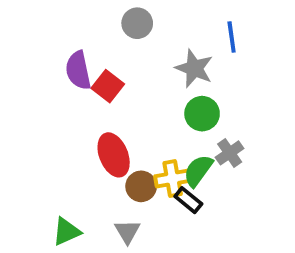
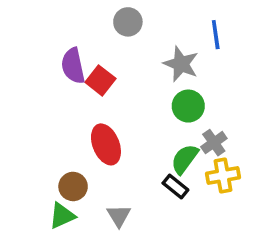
yellow cross: (173, 178) -> (223, 176), moved
brown circle: (141, 186) -> (73, 186), moved

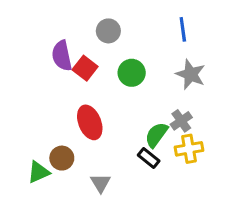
gray circle: (128, 22) -> (108, 31), moved
gray star: (181, 64) -> (191, 74), moved
green circle: (188, 106) -> (132, 73), moved
green triangle: (62, 216) -> (39, 172), moved

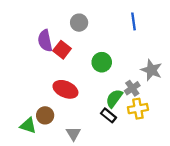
green circle: (132, 73) -> (102, 62), moved
gray star: (191, 74) -> (152, 70), moved
red ellipse: (90, 122) -> (65, 89), turned -45
green triangle: (39, 172) -> (28, 126), turned 42

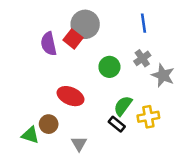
gray circle: (79, 23) -> (85, 24), size x1.5
red square: (62, 50) -> (73, 39), moved
gray cross: (132, 88) -> (142, 58), moved

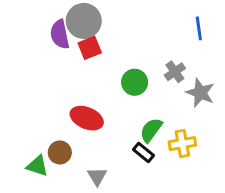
blue line: (144, 23) -> (199, 28), moved
gray circle: (85, 24) -> (84, 21), moved
red square: (73, 39) -> (90, 48), turned 30
purple semicircle: (49, 44) -> (60, 34), moved

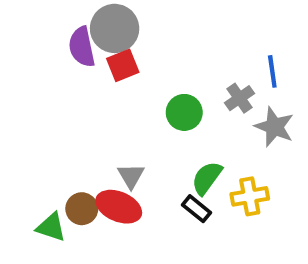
blue line: (199, 28) -> (272, 71), moved
red ellipse: (87, 118) -> (119, 207), moved
gray triangle: (97, 176) -> (131, 176), moved

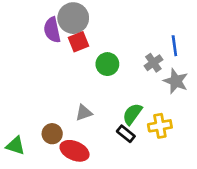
green circle: (184, 112) -> (107, 64), moved
gray triangle: (131, 176) -> (84, 113), turned 42
red ellipse: (119, 207) -> (75, 151), moved
green triangle: (51, 227) -> (15, 146), moved

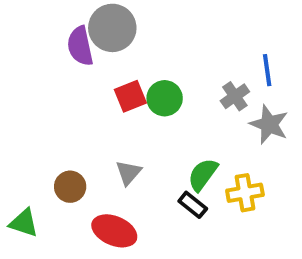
red square: (78, 42) -> (130, 96), moved
gray triangle: (84, 113) -> (128, 173), turned -30
brown circle: (52, 134) -> (70, 187), moved

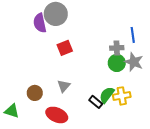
gray cross: (235, 96) -> (117, 48), turned 32
green circle: (165, 98) -> (117, 63), moved
green semicircle: (203, 175) -> (107, 95), moved

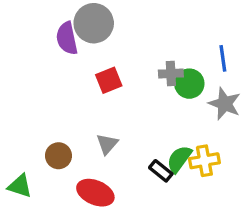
gray cross: (117, 48) -> (171, 74), moved
green circle: (117, 63) -> (189, 84), moved

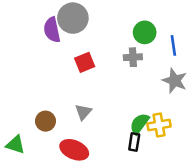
green circle: (189, 84) -> (145, 32), moved
black rectangle: (161, 171) -> (134, 142), moved, turned 60

